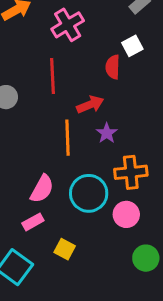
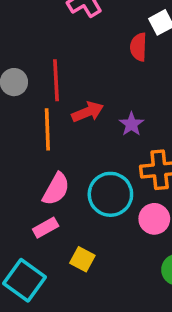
red line: (53, 76) -> (56, 80), moved
red arrow: (90, 105) -> (88, 112), moved
orange line: (68, 138) -> (47, 129), moved

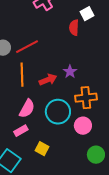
red line: (56, 80) -> (27, 47), turned 65
red arrow: (88, 112) -> (48, 80), moved

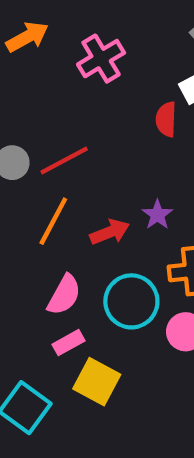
orange line: (22, 75) -> (53, 221), turned 30
pink rectangle: (21, 131) -> (69, 343), moved
yellow square: (42, 149) -> (97, 382), size x1.5

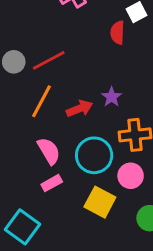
pink semicircle: (64, 295) -> (49, 151), turned -60
yellow square: (97, 382) -> (100, 202), moved

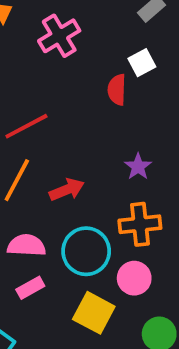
purple star: (112, 97) -> (138, 167), moved
pink semicircle: (49, 151) -> (26, 245), turned -56

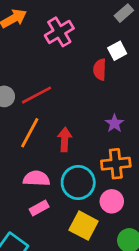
red arrow: (67, 190) -> (65, 139), turned -65

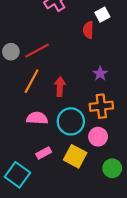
pink rectangle: (39, 208) -> (44, 153), moved

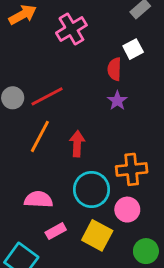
purple star: (100, 73) -> (117, 101), moved
pink semicircle: (37, 118) -> (38, 200), moved

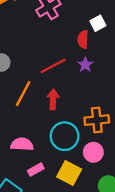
red line: (47, 96) -> (53, 66), moved

